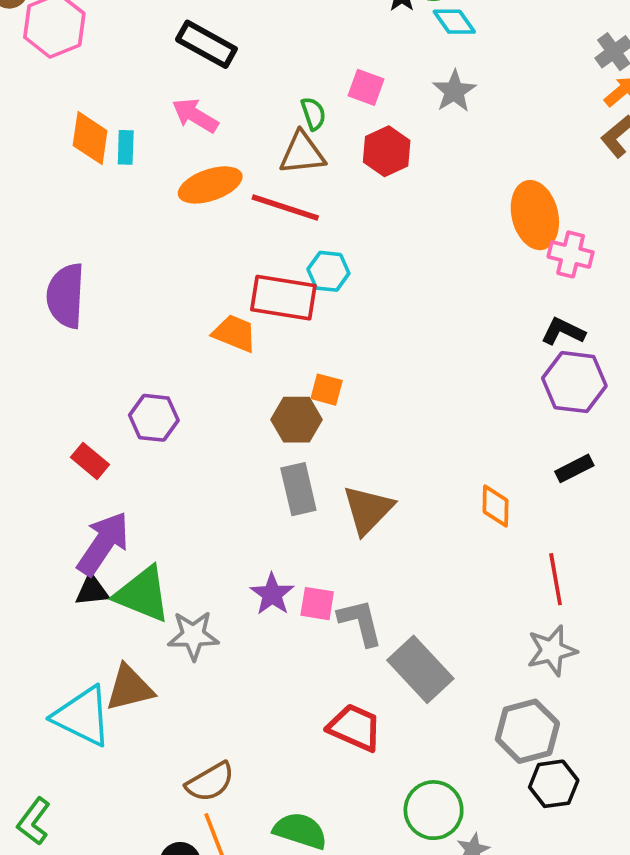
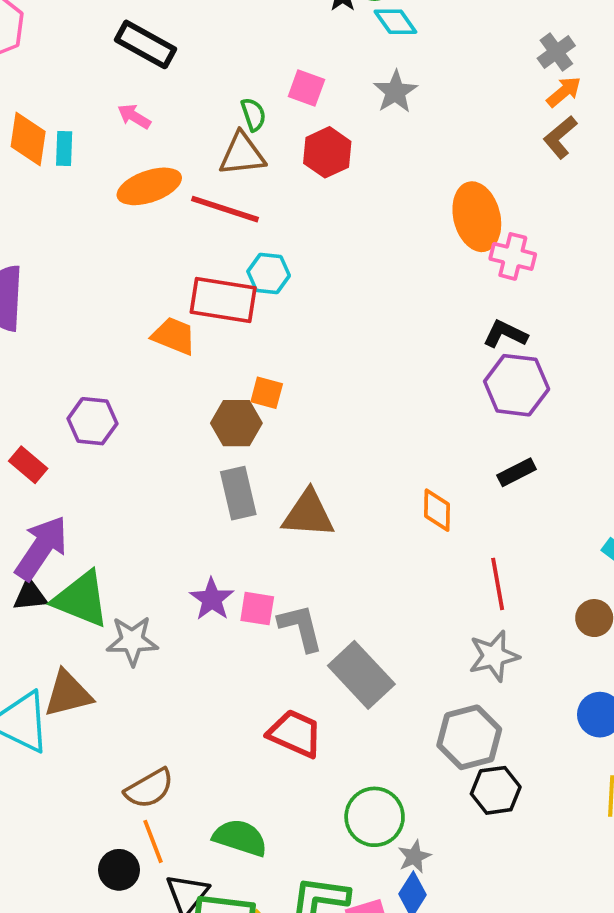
pink arrow: (195, 116) -> (134, 116), size x0.7
brown triangle: (368, 510) -> (308, 514), turned 50

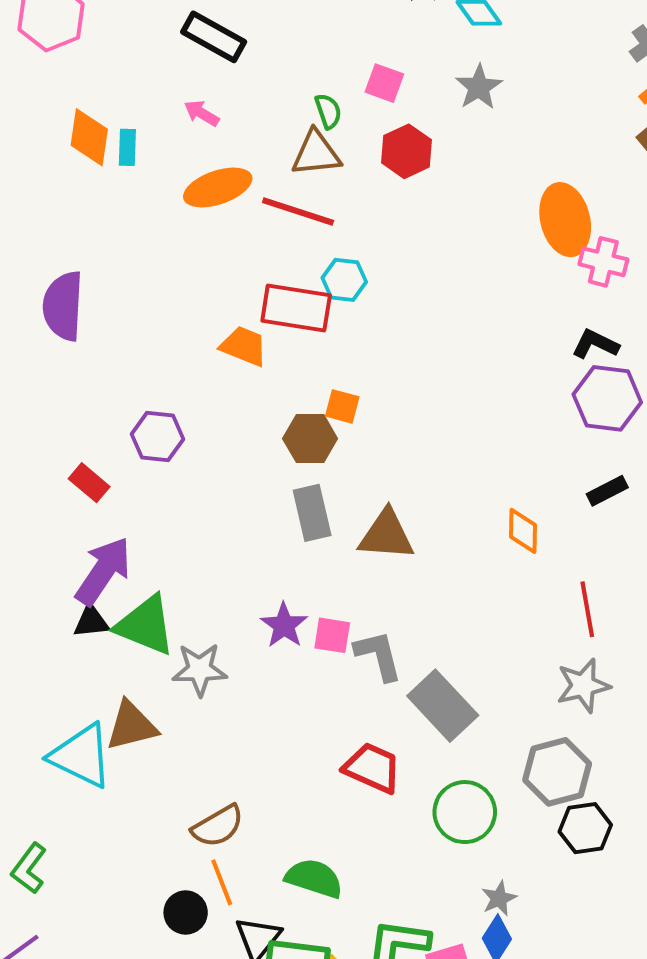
green circle: (375, 817) -> (465, 812), moved

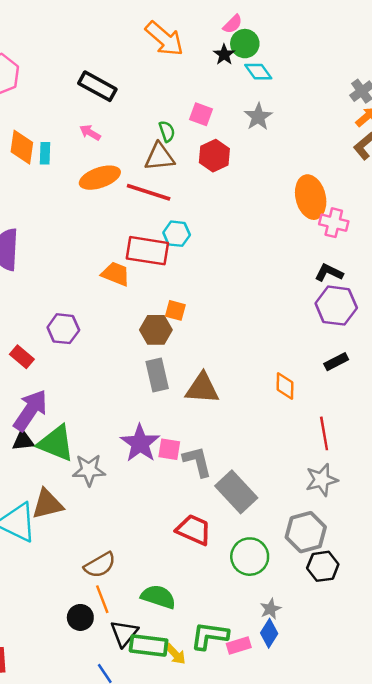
purple star: (284, 625) -> (140, 443), size x1.4

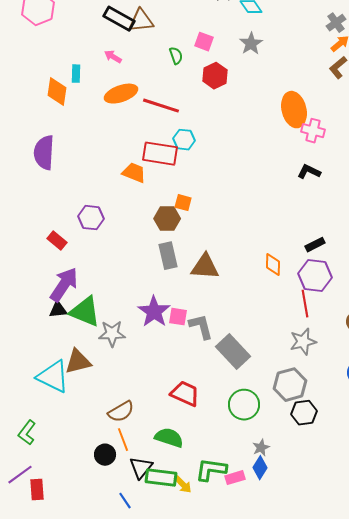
orange diamond: (22, 147) -> (57, 92), moved
brown triangle: (160, 157) -> (141, 21), moved
purple hexagon: (336, 306) -> (315, 276), moved
red trapezoid: (194, 530) -> (185, 394), moved

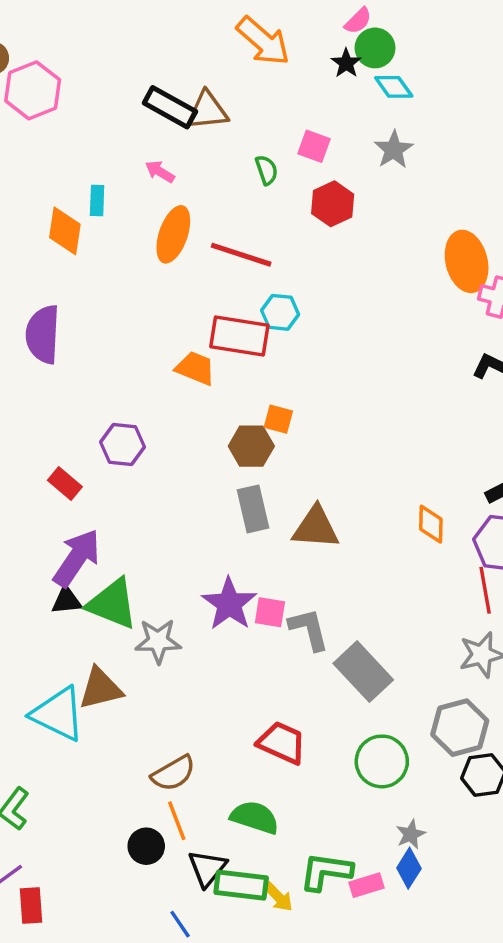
orange ellipse: (121, 94) -> (173, 234), turned -52

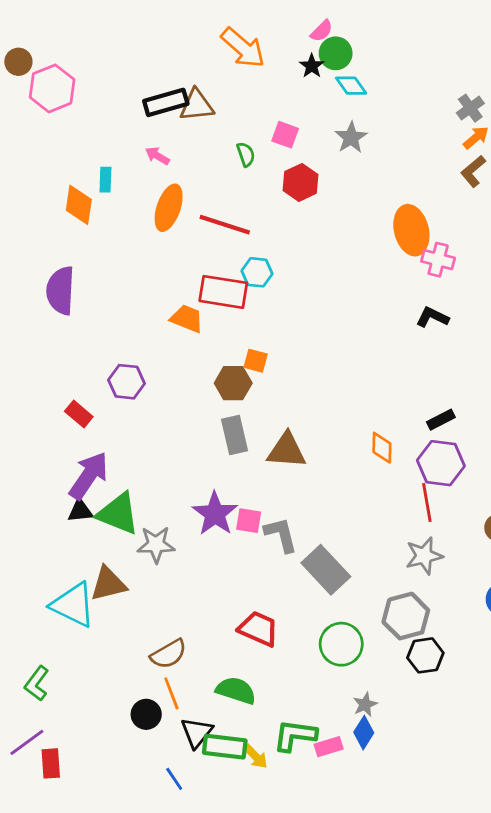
black rectangle: (170, 107) -> (166, 102), turned -45

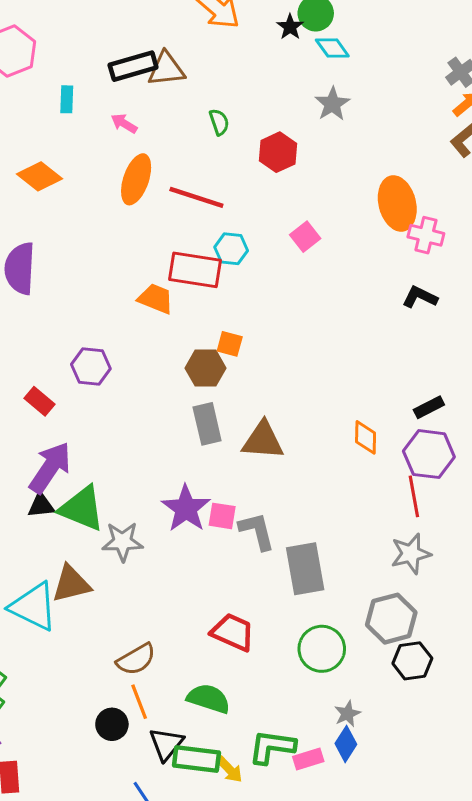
pink square: (285, 135) -> (305, 237), moved, turned 32
cyan rectangle: (105, 180) -> (67, 99), moved
orange diamond: (79, 205) -> (39, 176), turned -60
gray rectangle: (326, 570) -> (305, 569), turned 33

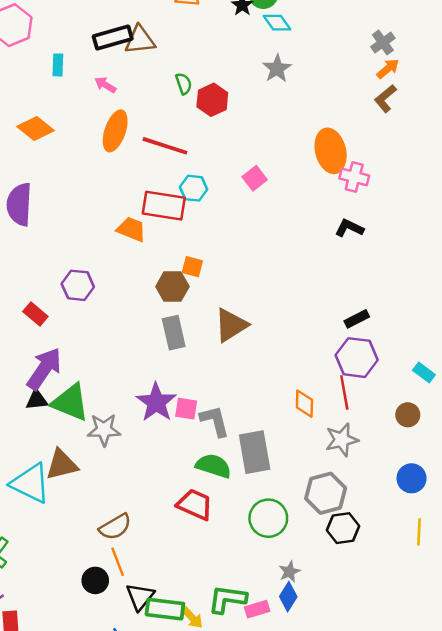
red hexagon: (278, 152) -> (212, 100), moved
orange diamond: (366, 437) -> (304, 404), moved
brown triangle: (263, 440) -> (231, 325), moved, turned -36
green semicircle: (209, 699) -> (214, 466), moved

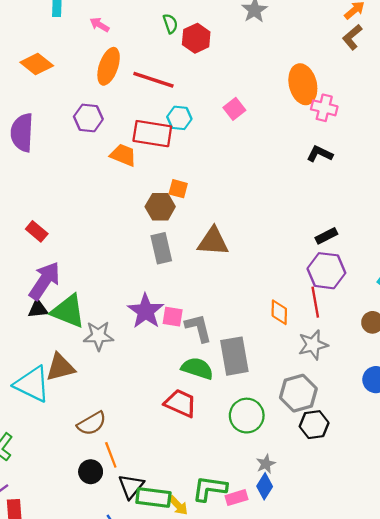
purple hexagon: (78, 285) -> (88, 118), moved
brown triangle: (231, 325) -> (213, 241), turned 36
brown semicircle: (115, 527) -> (92, 423), moved

